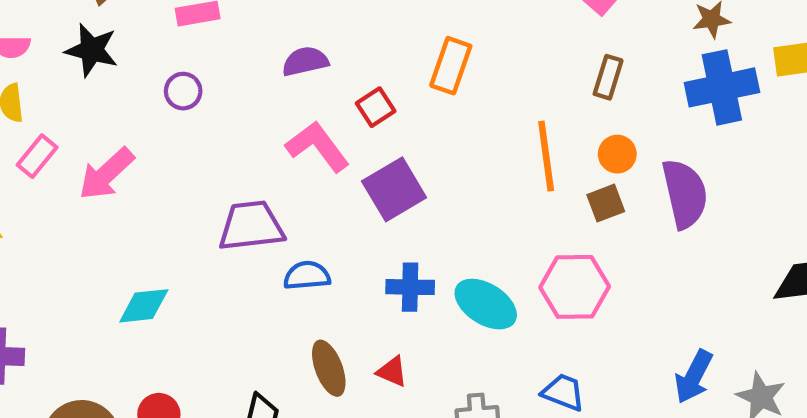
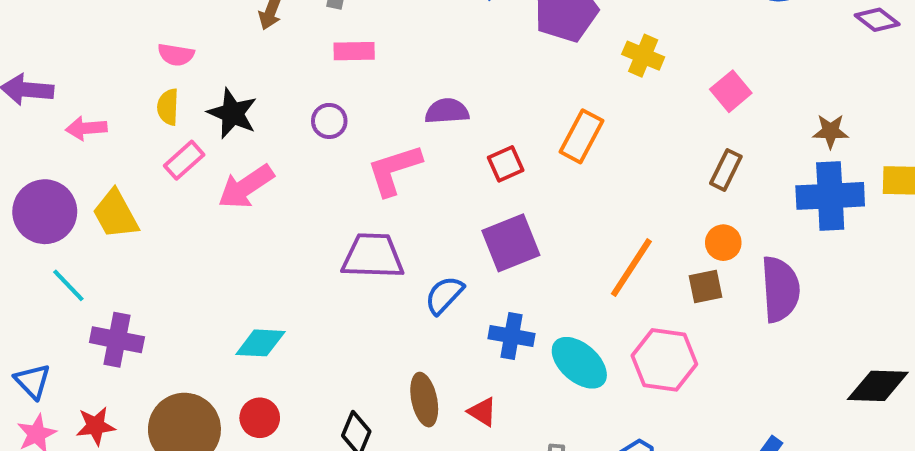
black star: (92, 50) -> (232, 113), moved
pink L-shape: (318, 147) -> (394, 170), moved, turned -80
orange line: (546, 156) -> (631, 268), moved, turned 32
blue semicircle: (307, 276) -> (444, 295), moved, turned -51
cyan diamond: (144, 306) -> (260, 343), moved

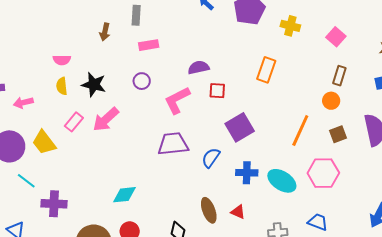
pink rectangle: (184, 160) -> (74, 122), moved
red square: (506, 164) -> (217, 91), moved, turned 36
orange circle: (723, 243) -> (331, 101), moved

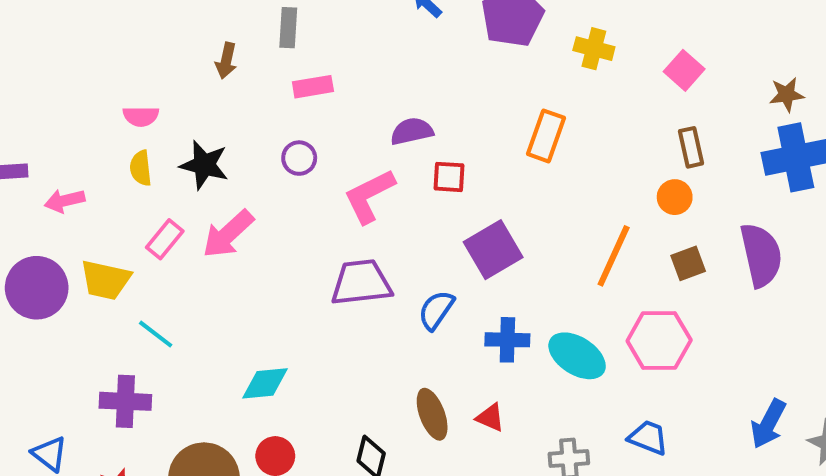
brown rectangle: (339, 76) -> (691, 147), turned -30
yellow trapezoid: (44, 142) -> (106, 280), turned -40
cyan line: (26, 181) -> (156, 334), moved

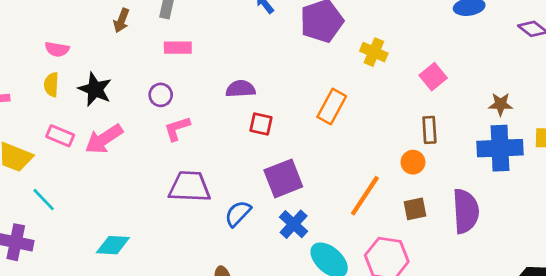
pink L-shape: (369, 196) -> (177, 129), moved, size x0.7
pink rectangle: (165, 239) -> (60, 136), turned 64
blue cross: (507, 340) -> (294, 224), moved, turned 32

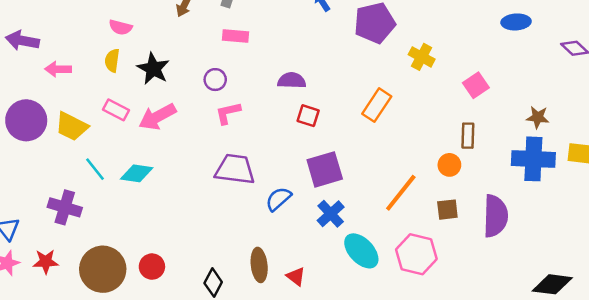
cyan diamond: (113, 245) -> (137, 173), moved

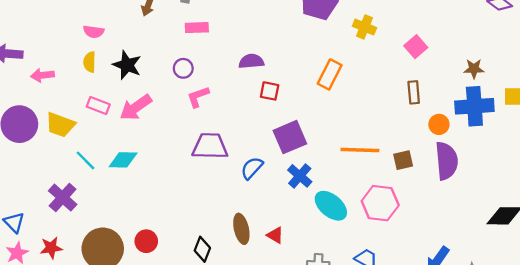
orange circle: (449, 165) -> (439, 124), moved
orange line: (401, 193) -> (360, 150), turned 60
purple cross: (65, 207) -> (63, 198), turned 32

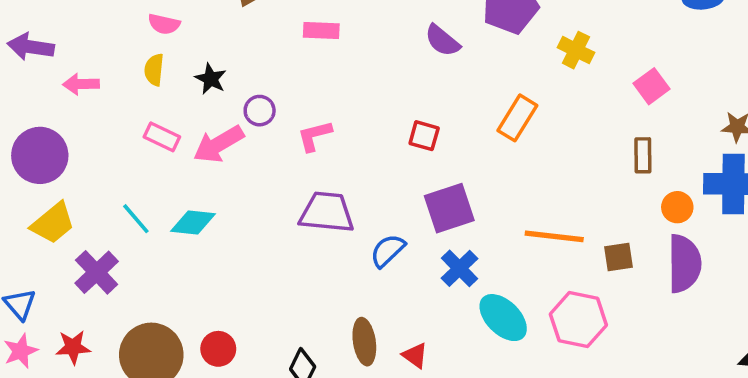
purple semicircle: (251, 61) -> (442, 41), moved, turned -140
black star: (127, 65) -> (211, 79), size x0.7
purple circle: (183, 68) -> (260, 111), moved
yellow trapezoid: (60, 125) -> (53, 223), moved, turned -64

